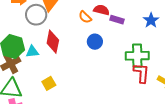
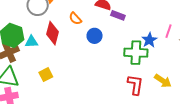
orange semicircle: (85, 17) -> (75, 19), moved
blue star: (151, 20) -> (149, 40), moved
red L-shape: (141, 73) -> (135, 85), moved

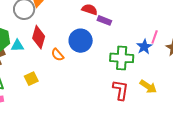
orange semicircle: (75, 19) -> (58, 55), moved
blue circle: (95, 36) -> (81, 41), size x1.5
blue star: (149, 40) -> (144, 47), moved

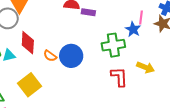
blue circle: (81, 41) -> (71, 56), moved
yellow square: (31, 79) -> (30, 85), size x1.6

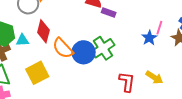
green cross: (113, 45) -> (103, 48), moved, turned -35
orange semicircle: (50, 56) -> (63, 48), size x1.6

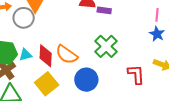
red diamond: (43, 31) -> (46, 56), moved
blue star: (149, 38) -> (157, 34), moved
blue circle: (84, 52) -> (86, 80), moved

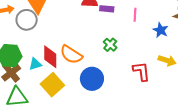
pink line: (157, 15) -> (135, 15), moved
green cross: (106, 46) -> (110, 45), size x0.6
cyan triangle: (25, 55) -> (35, 64), moved

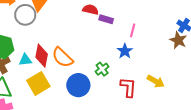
blue star: (161, 30) -> (125, 51), moved
green cross: (110, 45) -> (102, 69), moved

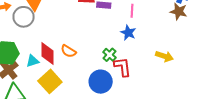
orange semicircle: (62, 57) -> (68, 51), size x0.7
blue circle: (78, 85) -> (101, 82), moved
red L-shape: (128, 87) -> (123, 67), moved

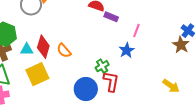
yellow arrow: (164, 56) -> (171, 86), moved

